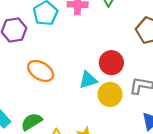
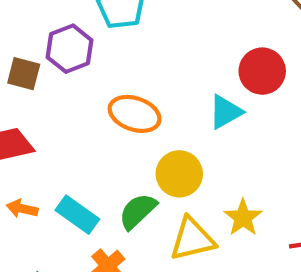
yellow circle: (110, 94) -> (179, 174), moved

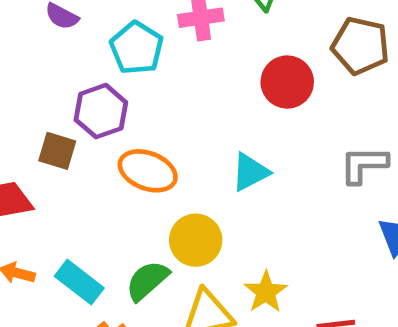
purple hexagon: (69, 49) -> (101, 111), moved
red circle: (262, 71) -> (287, 82), moved
brown square: (24, 74) -> (57, 151), moved

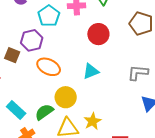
red circle: (287, 82) -> (98, 34), moved

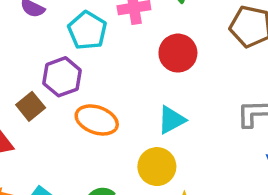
brown square: (12, 55) -> (31, 106), turned 35
yellow circle: (66, 97) -> (157, 167), moved

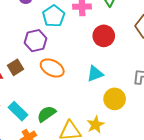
brown square: (31, 106) -> (15, 67), moved
yellow circle: (157, 167) -> (115, 99), moved

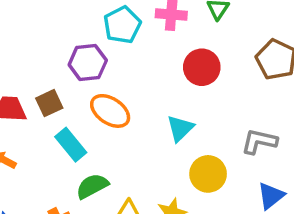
cyan triangle: (95, 74) -> (180, 128), turned -30
cyan rectangle: (18, 111) -> (71, 145), moved

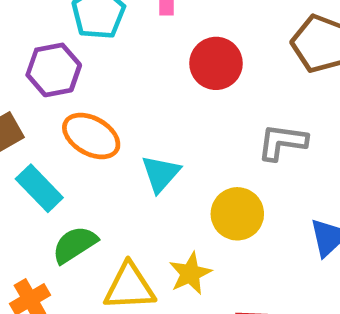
cyan triangle: (180, 128) -> (161, 174), moved
gray L-shape: (259, 141) -> (282, 142), moved

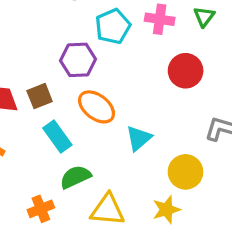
yellow star: (190, 273) -> (166, 210), moved

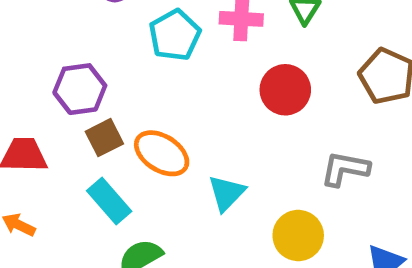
purple hexagon: (78, 60) -> (80, 89), moved
brown square: (40, 96) -> (104, 138), moved

